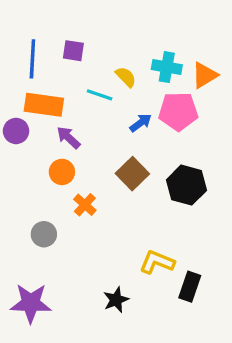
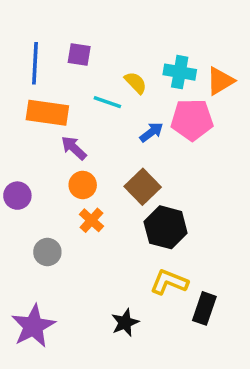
purple circle: (16, 131) -> (17, 196), moved
orange circle: (62, 172) -> (83, 185), moved
black hexagon: (186, 185) -> (166, 227), moved
purple star: (31, 303) -> (33, 326), turned -30

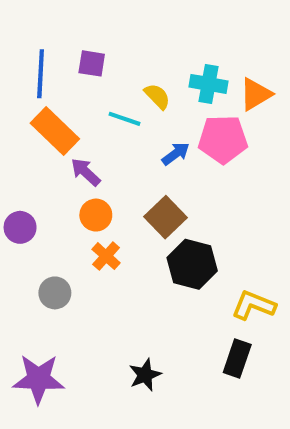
orange rectangle: (47, 113) -> (55, 131), turned 36
yellow L-shape: (169, 282) -> (254, 305), moved
purple star: (33, 326) -> (38, 379), turned 30

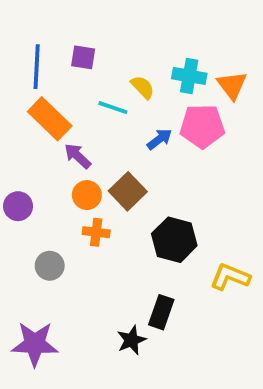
orange triangle: (256, 94) -> (232, 85), turned -36
brown square: (165, 217) -> (128, 191), moved
orange cross: (106, 256) -> (96, 232), turned -35
black rectangle: (237, 358) -> (161, 312), moved

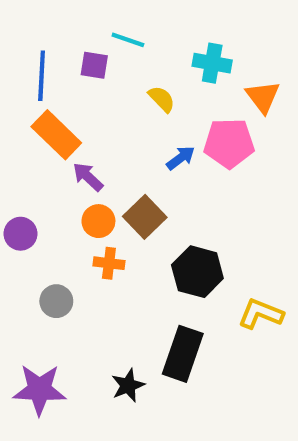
cyan cross: (189, 76) -> (212, 63), moved
cyan line: (113, 108) -> (128, 40), moved
black rectangle: (161, 312) -> (183, 354), size x1.4
black star: (132, 340) -> (128, 385), moved

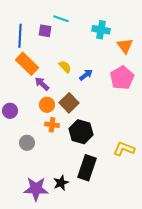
yellow semicircle: (162, 99) -> (65, 67), moved
pink pentagon: (229, 143) -> (122, 78), moved, turned -30
black hexagon: (197, 272) -> (81, 132), moved
purple star: (39, 390) -> (36, 189), moved

